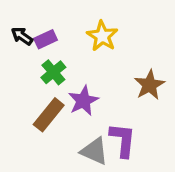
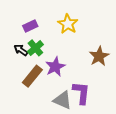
black arrow: (22, 36) -> (21, 50), moved

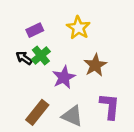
brown star: (99, 56) -> (95, 65), moved
brown rectangle: (32, 76) -> (37, 112), moved
purple L-shape: (81, 93) -> (110, 106), moved

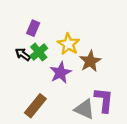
yellow star: (78, 28) -> (68, 44), moved
purple rectangle: (35, 30) -> (33, 28), turned -42
gray triangle: (72, 116) -> (84, 109), moved

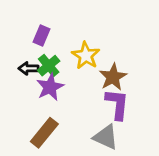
black arrow: (23, 54) -> (29, 68), turned -35
purple star: (60, 73) -> (50, 87), moved
purple L-shape: (104, 100) -> (117, 104), moved

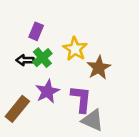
purple star: (50, 87) -> (47, 91), moved
purple L-shape: (117, 104) -> (81, 99), moved
brown rectangle: (44, 133) -> (17, 109), moved

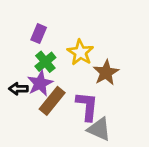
black arrow: (25, 60) -> (18, 89), moved
purple star: (47, 91) -> (40, 83), moved
brown rectangle: (17, 109) -> (52, 101), moved

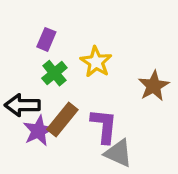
brown star: (106, 73) -> (154, 86), moved
purple star: (40, 83) -> (38, 131), moved
black arrow: (18, 89) -> (22, 105), size x1.5

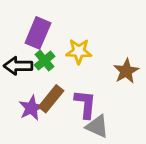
purple rectangle: (46, 39) -> (38, 33), size x1.6
yellow star: (96, 62) -> (79, 51), turned -30
black arrow: (22, 105) -> (18, 66), moved

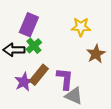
yellow star: (79, 51) -> (81, 27), moved

